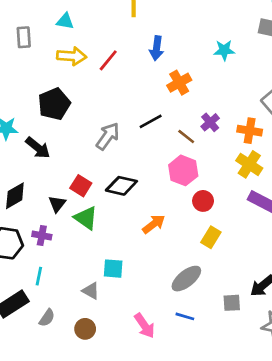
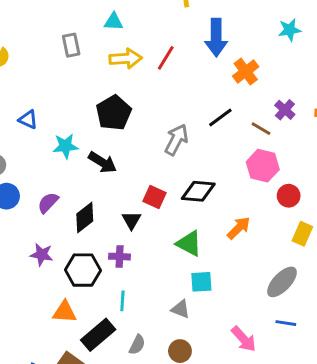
blue arrow: (157, 48) -> (216, 38), size x1.4
green triangle: (86, 218) -> (189, 244), moved

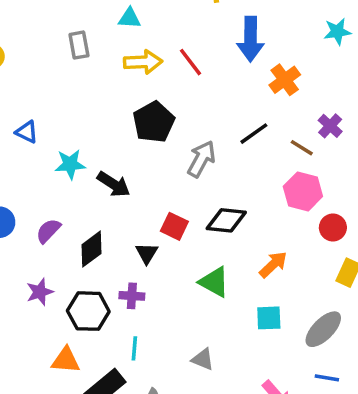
red line: (166, 58) -> (191, 62), turned -70
black pentagon: (114, 113) -> (154, 122), moved
purple star: (42, 255) -> (40, 292), turned -30
cyan square: (201, 282) -> (269, 318), moved

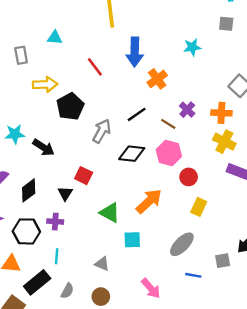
yellow arrow: (143, 62) -> (45, 84), moved
black diamond: (226, 220) -> (132, 154), moved
orange arrow: (273, 264) -> (149, 201), size x1.4
cyan square: (269, 318) -> (132, 240), moved
blue line: (327, 378) -> (193, 275), moved

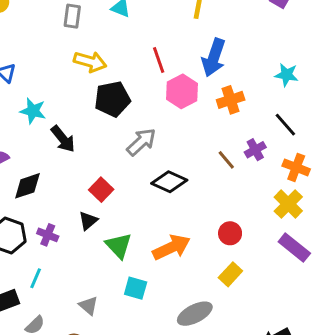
black line: (137, 114) -> (285, 125), moved, turned 66
pink hexagon: (169, 153) -> (182, 91), moved
black triangle: (65, 193) -> (88, 221), moved

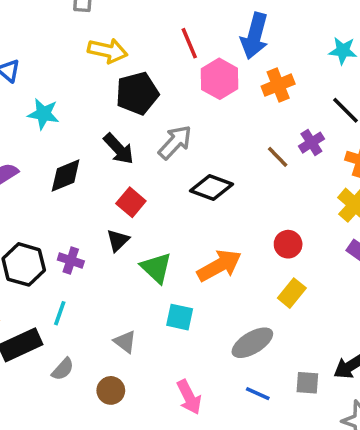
black arrow: (63, 139) -> (119, 149), moved
black diamond: (27, 186) -> (66, 176), moved

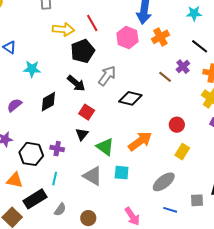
red line: (189, 43) -> (92, 23), moved
gray triangle: (125, 342) -> (93, 176), moved, size x1.5

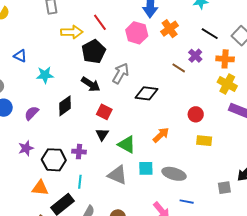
orange arrow: (140, 141) -> (161, 135), size x0.7
yellow rectangle: (182, 152) -> (204, 141), turned 70
gray ellipse: (164, 182) -> (174, 174), moved, turned 60
blue line: (170, 210) -> (187, 202), moved

